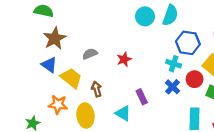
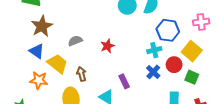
cyan cross: (174, 64) -> (154, 50), turned -32
orange star: (58, 104) -> (39, 80), moved

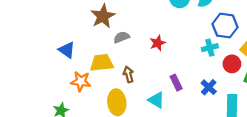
brown star: (42, 26) -> (103, 16), moved
blue triangle: (37, 51) -> (67, 50), moved
yellow trapezoid: (57, 64) -> (102, 63), turned -45
blue cross: (153, 72) -> (209, 87), moved

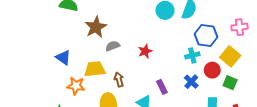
blue cross: (209, 87) -> (191, 82), moved

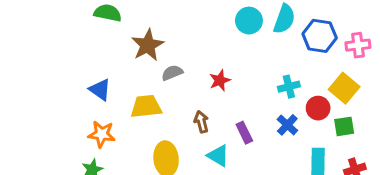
blue hexagon: (206, 36) -> (320, 36), moved
brown arrow: (119, 80) -> (201, 122), moved
green square: (230, 83) -> (344, 126), turned -32
orange star: (76, 86) -> (102, 134), moved

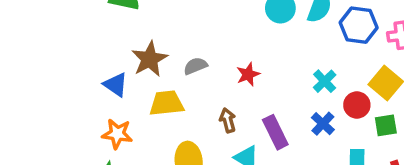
brown star: (148, 45) -> (150, 59), moved
cyan cross: (289, 87) -> (325, 81), turned -30
purple rectangle: (244, 133) -> (275, 132), size x1.4

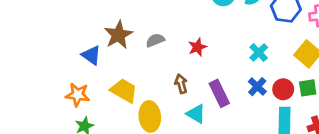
yellow trapezoid: (167, 103) -> (124, 91), moved, turned 36
red circle: (357, 105) -> (283, 89), moved
orange star: (117, 134) -> (78, 95), moved

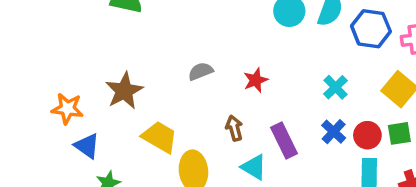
brown star: (118, 35) -> (124, 91), moved
blue triangle: (91, 55) -> (87, 146), moved
orange star: (78, 95) -> (67, 109), moved

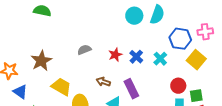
blue hexagon: (371, 29) -> (180, 39), moved
brown arrow: (234, 128) -> (103, 82), turned -56
blue cross: (334, 132) -> (136, 57), moved
green square: (399, 133) -> (196, 96), moved

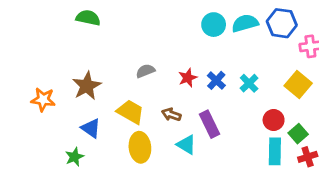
cyan semicircle: (157, 15) -> (245, 23), turned -126
blue hexagon: (180, 39) -> (282, 23), moved
yellow trapezoid: (61, 87) -> (130, 112), moved
blue triangle: (20, 92) -> (91, 128), moved
green square: (196, 96) -> (298, 134), turned -32

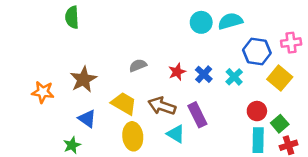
green semicircle: (88, 18) -> (72, 17), moved, turned -105
blue hexagon: (282, 23) -> (257, 51), moved
brown arrow: (171, 115) -> (162, 106), size x1.5

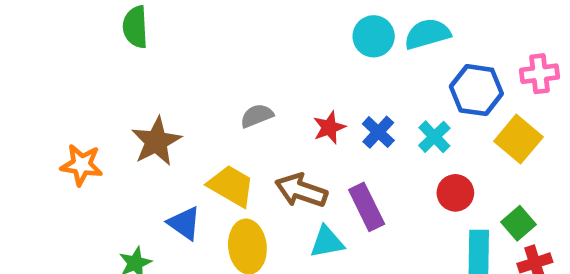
red circle: (257, 111) -> (455, 193), moved
blue triangle: (87, 119) -> (184, 223), moved
cyan triangle: (176, 134) -> (327, 242), turned -42

